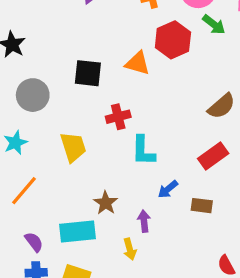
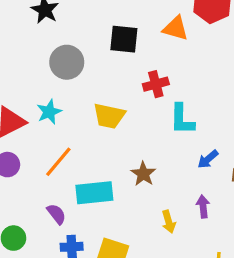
yellow trapezoid: (73, 147) -> (109, 116), turned 120
purple arrow: (144, 221) -> (203, 206), moved
cyan rectangle: (78, 231) -> (94, 193), moved
purple semicircle: (34, 242) -> (56, 214), moved

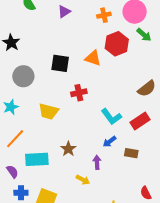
cyan L-shape: (182, 119) -> (111, 117), moved, turned -40
purple arrow: (203, 206) -> (97, 162), moved
yellow arrow: (169, 222) -> (83, 180), turned -48

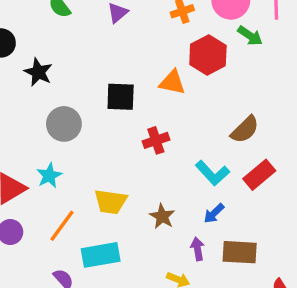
brown semicircle: (147, 89) -> (245, 129), moved
yellow trapezoid: (49, 111) -> (111, 202), moved
brown star: (68, 149) -> (162, 216), moved
brown rectangle: (131, 153) -> (240, 252), moved, size x1.5

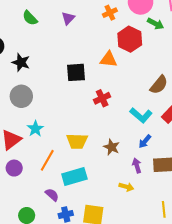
gray circle: (64, 124) -> (21, 96), moved

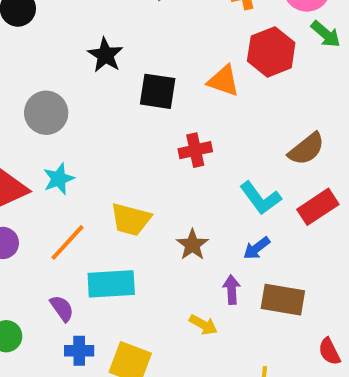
black star: (21, 62) -> (105, 55), moved

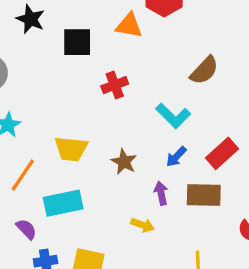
red rectangle: (318, 207) -> (222, 153), moved

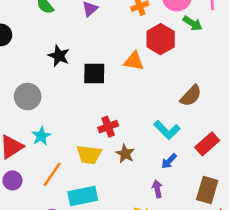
red cross: (115, 85) -> (108, 127), moved
red rectangle: (222, 153) -> (207, 144), moved
brown star: (124, 162) -> (125, 154), moved
brown rectangle: (204, 195) -> (207, 190), moved, turned -75

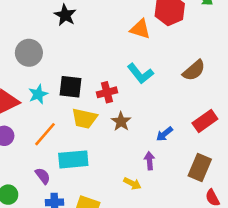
black square: (94, 73) -> (71, 87), moved
cyan L-shape: (167, 130) -> (140, 74), moved

